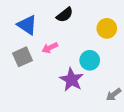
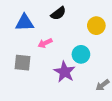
blue triangle: (27, 25) -> (25, 23), turned -36
gray square: (23, 57) -> (22, 63), moved, turned 30

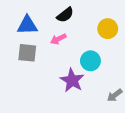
pink arrow: (45, 43) -> (58, 39), moved
gray square: (22, 63) -> (27, 53), moved

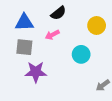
purple star: (72, 80) -> (36, 72), moved, turned -30

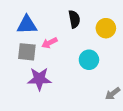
black semicircle: (58, 13) -> (74, 19), moved, turned -63
pink arrow: (52, 35) -> (49, 43), moved

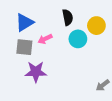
blue triangle: (27, 25) -> (24, 22), turned -30
cyan circle: (89, 60) -> (78, 39), moved

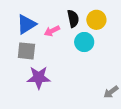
yellow circle: (96, 26) -> (96, 20), moved
pink arrow: (45, 39) -> (52, 31), moved

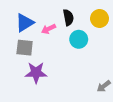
yellow circle: (96, 20) -> (100, 18), moved

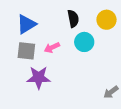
pink arrow: (49, 29) -> (52, 48), moved

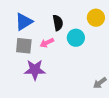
black semicircle: (73, 19) -> (58, 23), moved

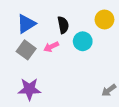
gray square: (24, 46) -> (26, 50), turned 30
purple star: (35, 70) -> (29, 89), moved

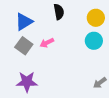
black semicircle: (63, 25) -> (59, 12), moved
cyan circle: (83, 41) -> (94, 41), moved

